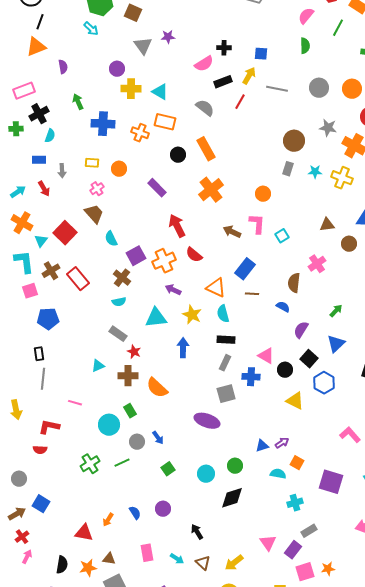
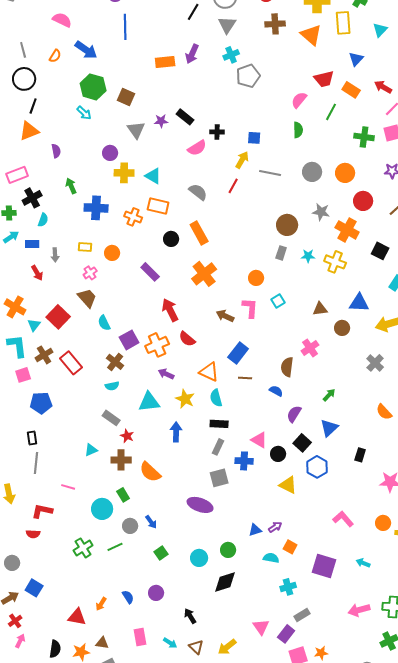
black rectangle: (223, 82) -> (185, 117), moved, turned 60
cyan arrow: (18, 192) -> (11, 237), moved
cyan square: (282, 236) -> (278, 301), moved

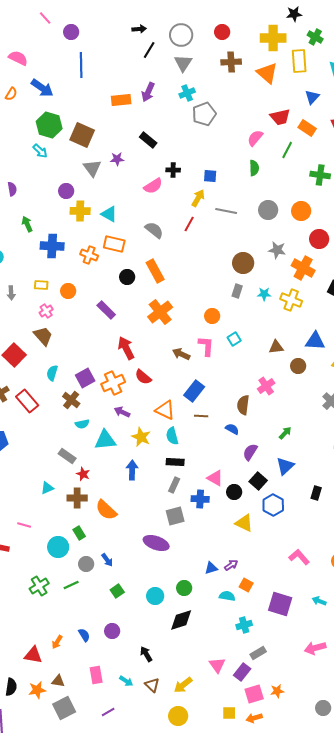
brown square: (126, 97) -> (82, 135), size x1.4
black rectangle: (185, 117) -> (148, 140), moved
cyan semicircle: (104, 323) -> (52, 373), moved, turned 42
cyan semicircle: (112, 386) -> (82, 424), moved

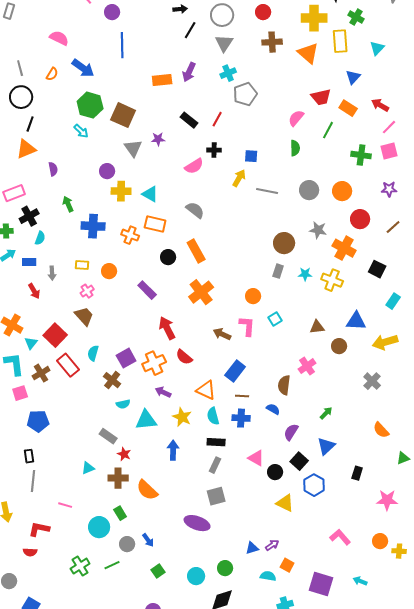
red line: (189, 224) -> (217, 119), moved
red rectangle: (27, 401) -> (68, 365), moved
blue cross: (200, 499) -> (241, 418), moved

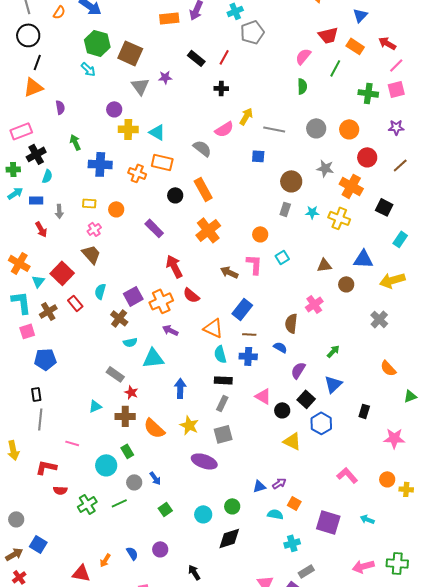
blue square: (251, 156) -> (258, 156), moved
pink semicircle: (194, 166) -> (224, 129), moved
red rectangle: (68, 365) -> (75, 303), size x0.7
yellow star: (182, 417) -> (189, 425), moved
red semicircle: (30, 552) -> (60, 490), moved

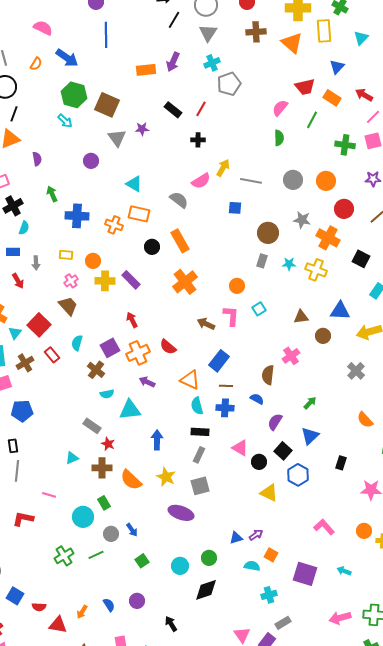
yellow cross: (128, 129) -> (105, 281), moved
red arrow: (174, 266) -> (132, 320), moved, size x0.7
red semicircle: (60, 490) -> (39, 607), moved

